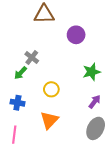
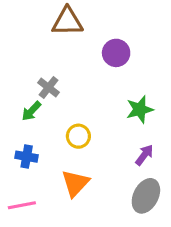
pink line: (14, 135) -> (22, 205), turned 72

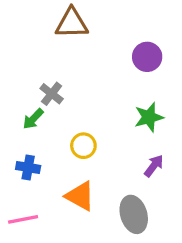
purple circle: (116, 53) -> (147, 57), moved
orange triangle: (75, 183) -> (80, 196), turned -44
gray ellipse: (146, 196) -> (134, 214), moved, turned -44

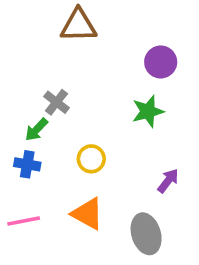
green star: (149, 117) -> (148, 111), moved
blue cross: (28, 167) -> (27, 164), moved
pink line: (23, 219) -> (24, 221), moved

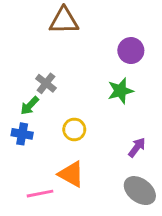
pink line: (24, 221) -> (40, 194), moved
gray ellipse: (146, 234) -> (140, 191), moved, turned -36

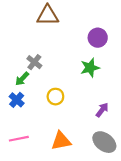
blue cross: (22, 134) -> (17, 100), turned 32
orange triangle: (71, 174) -> (61, 141), moved, turned -40
pink line: (40, 194) -> (19, 139), moved

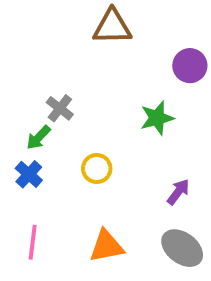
brown triangle: (48, 15) -> (112, 27), moved
purple circle: (98, 38) -> (190, 66), moved
pink line: (19, 139) -> (33, 242), turned -72

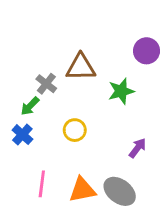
brown triangle: (112, 27) -> (81, 67), moved
pink line: (33, 242) -> (42, 184), moved
gray ellipse: (182, 248) -> (120, 191), moved

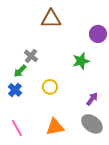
brown triangle: (81, 67) -> (51, 19), moved
pink line: (42, 184) -> (17, 128), moved, turned -36
gray ellipse: (120, 191) -> (92, 124), moved

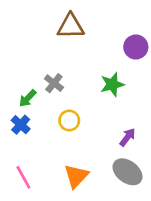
gray cross: (31, 56) -> (54, 83), moved
orange triangle: (55, 127) -> (76, 176), turned -36

